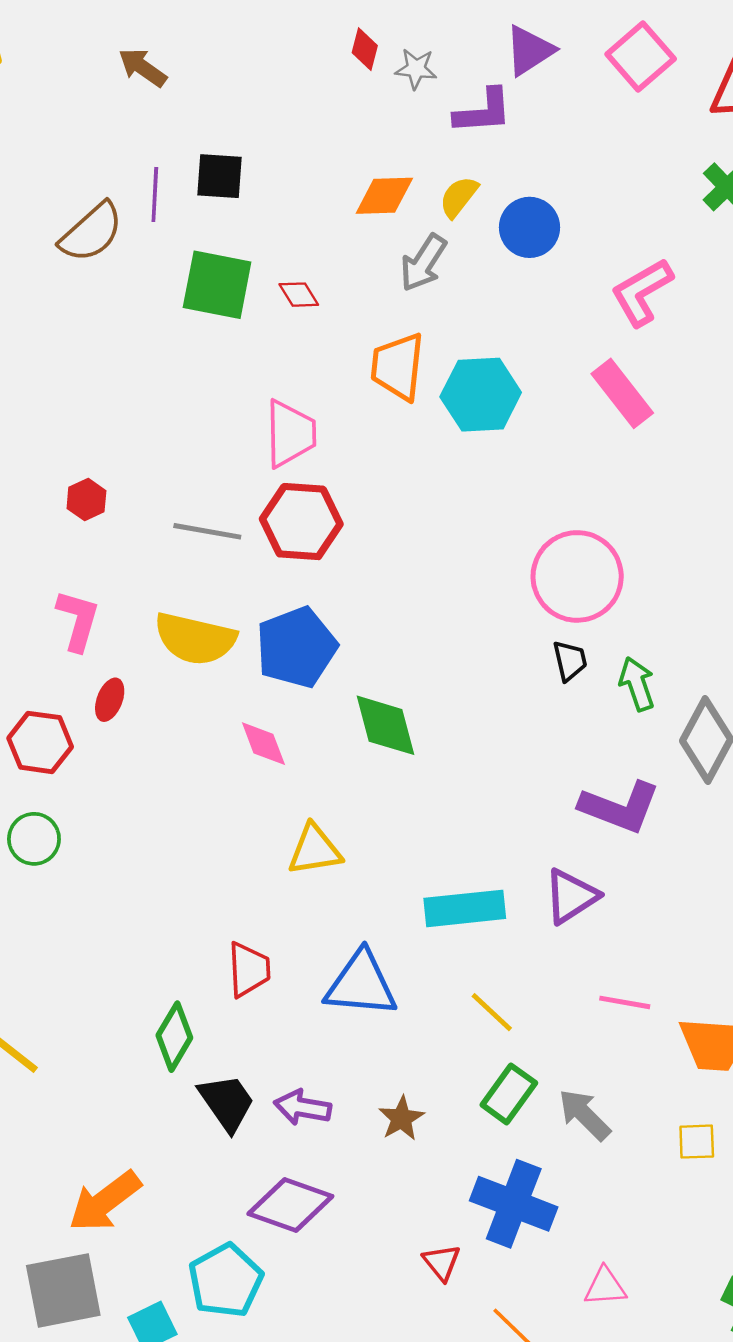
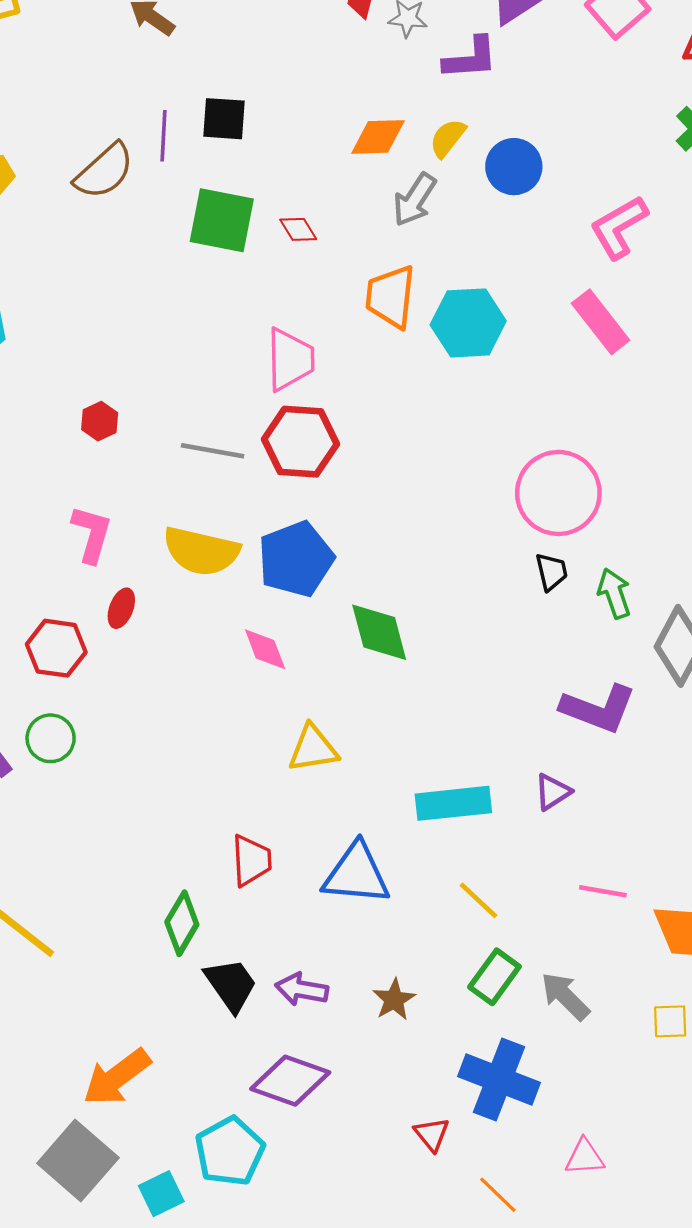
purple triangle: (571, 896) -> (553, 792), size x0.7
gray square: (63, 1290) -> (78, 1161), turned -38

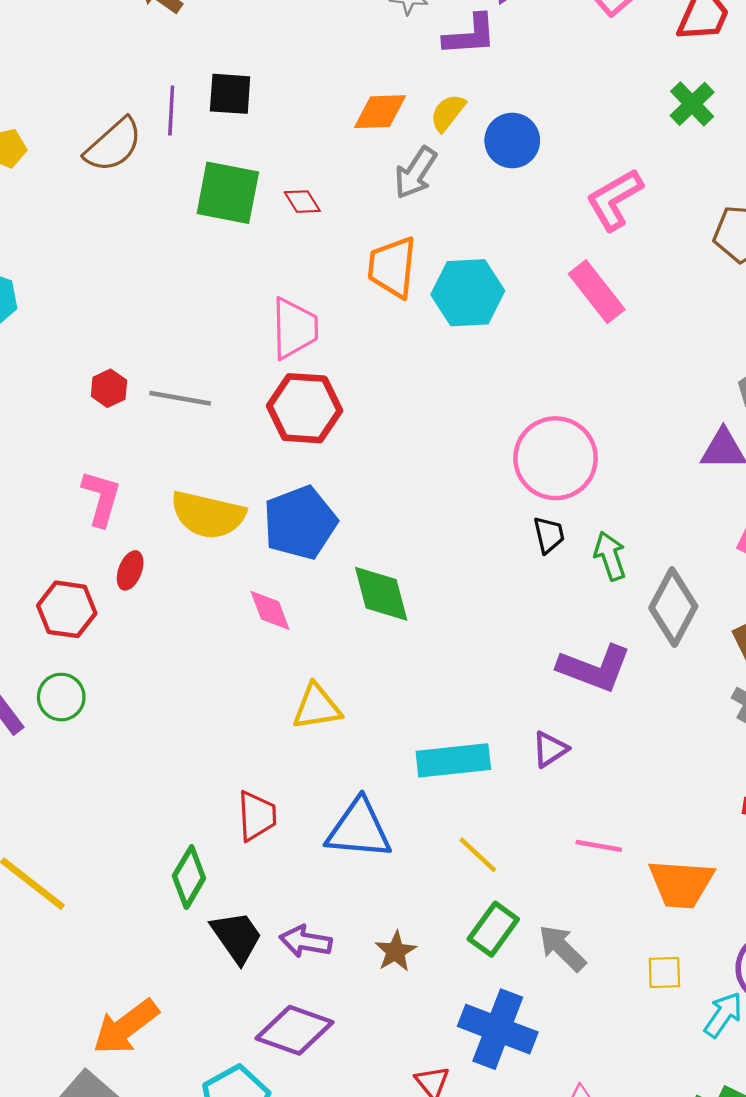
gray line: (213, 451) -> (180, 398), moved

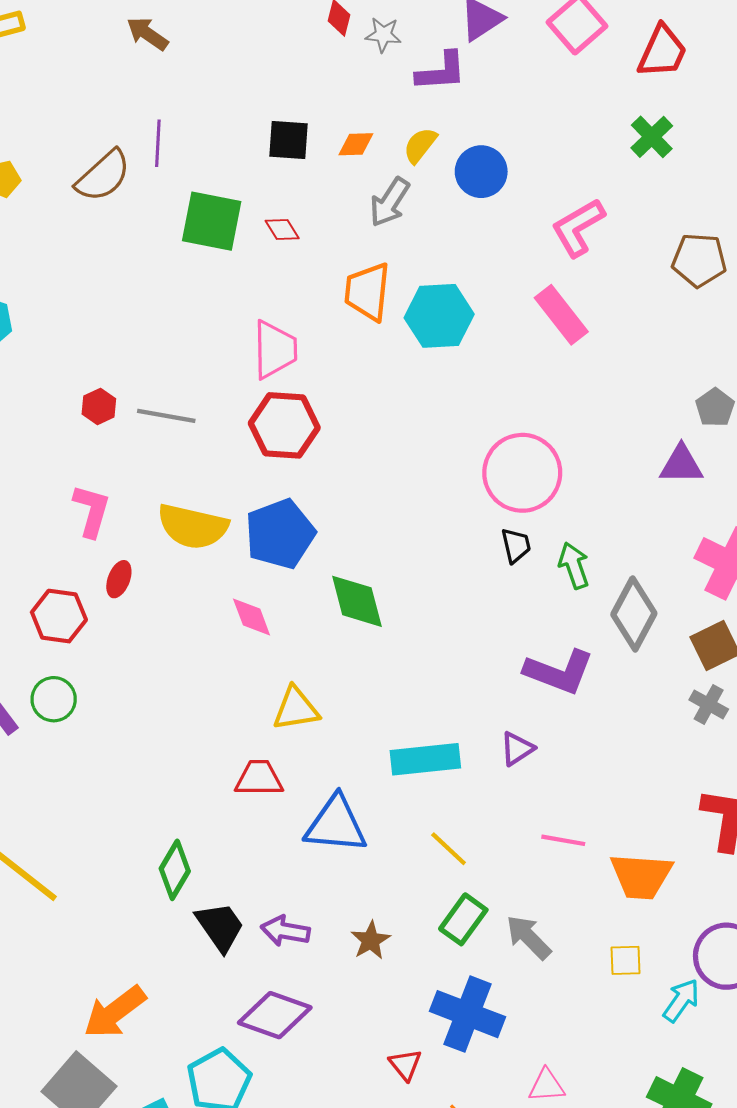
black square: (230, 94) -> (288, 140), moved
orange diamond: (380, 112) -> (356, 144), size x0.7
red trapezoid: (257, 816) -> (259, 778), moved, turned -87

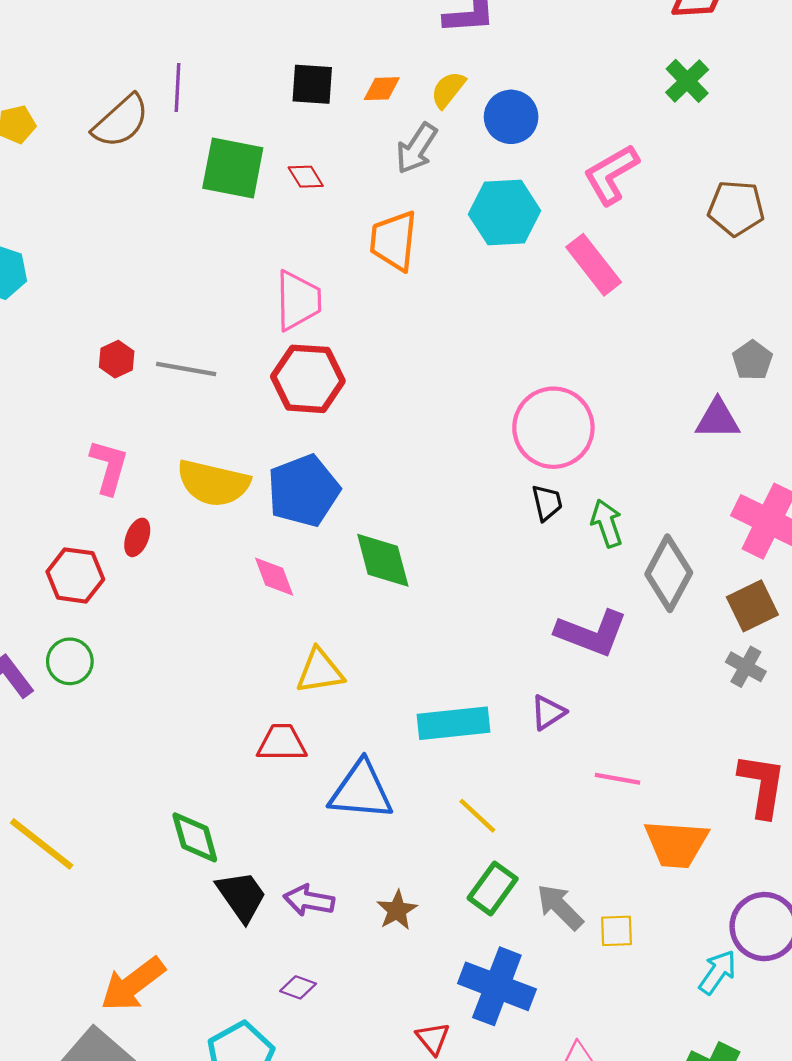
cyan hexagon: (439, 316) -> (505, 212), moved
pink line: (563, 840) -> (618, 779), moved
green diamond: (175, 870) -> (195, 837), turned -46
yellow square: (625, 960) -> (617, 931), moved
purple diamond: (275, 1015) -> (298, 987), size x0.5

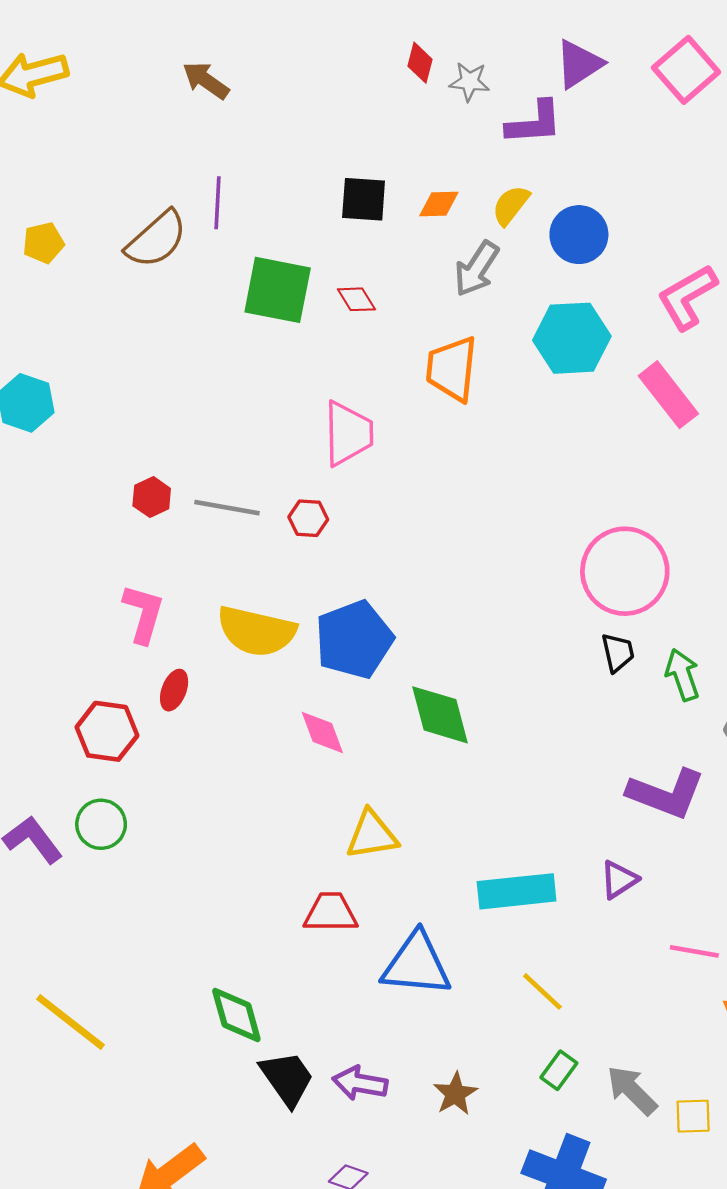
red hexagon: (308, 379) -> (308, 518), moved, size x0.5
green rectangle: (493, 888) -> (559, 1070), size x0.7

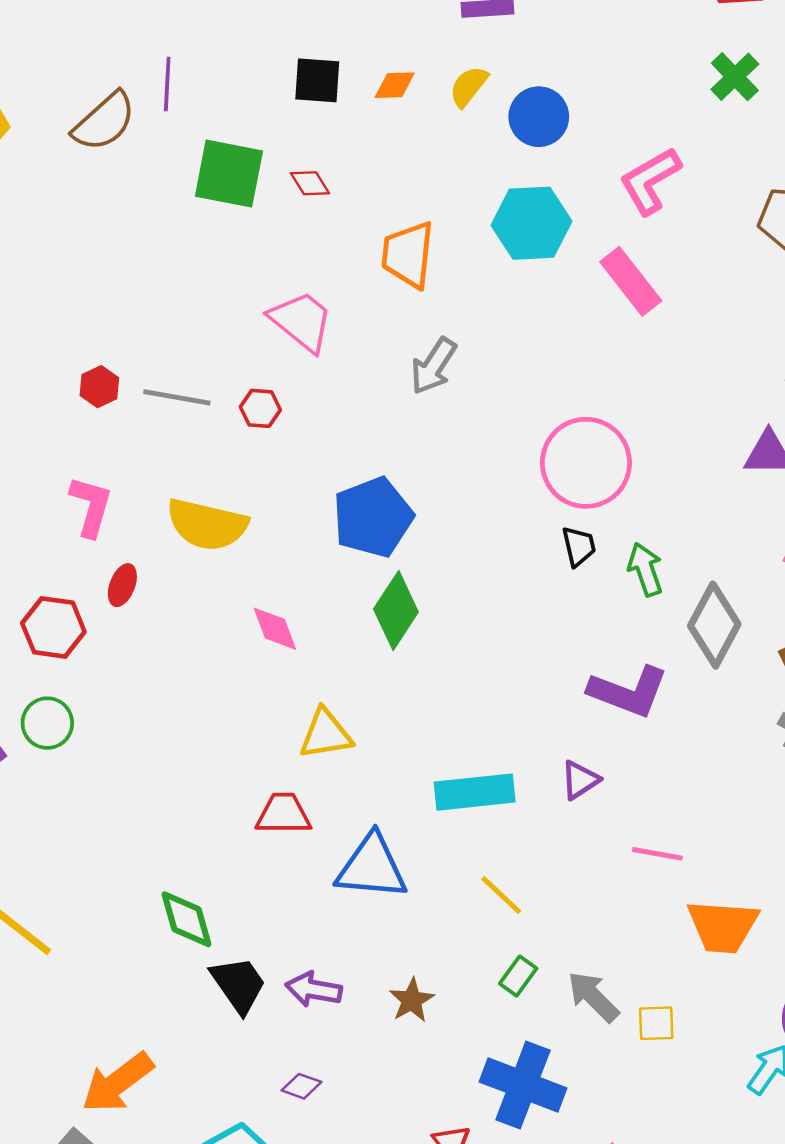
gray arrow: (477, 269) -> (433, 366), moved
pink trapezoid: (348, 433) -> (302, 321), turned -50
blue pentagon: (354, 639) -> (373, 517), moved
green diamond: (440, 715) -> (396, 611), turned 48

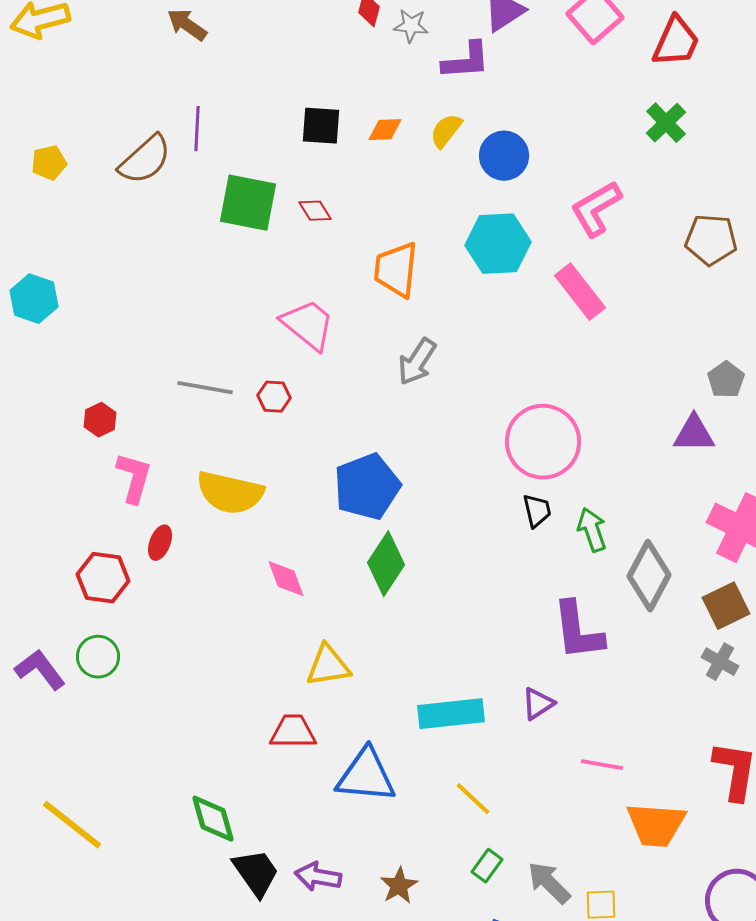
red hexagon: (99, 387) -> (100, 420), moved
purple L-shape: (628, 692) -> (578, 631), turned 62

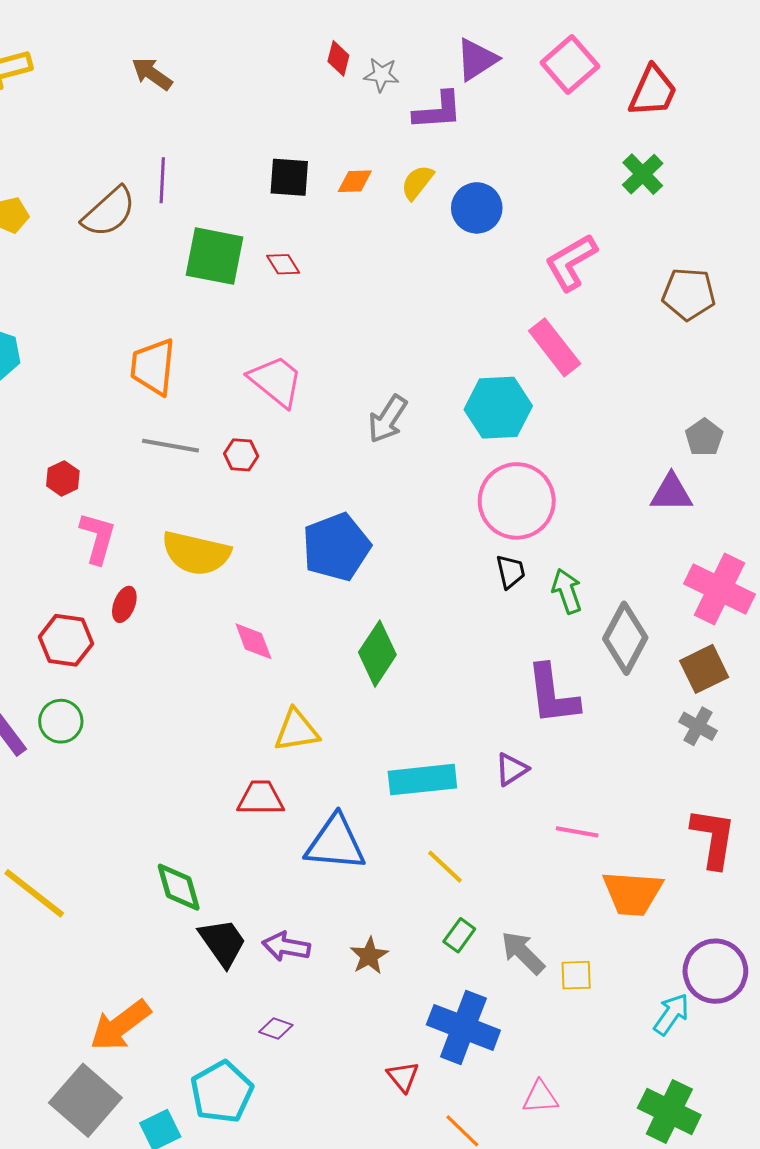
cyan hexagon: (498, 244) -> (498, 408), moved
orange trapezoid: (396, 270) -> (153, 367), moved
green diamond: (386, 564) -> (377, 654), moved

